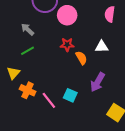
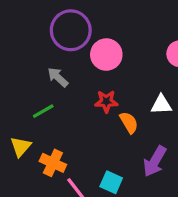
gray arrow: (28, 29) -> (58, 77), moved
orange cross: (28, 90) -> (53, 163), moved

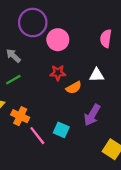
gray arrow: (58, 77) -> (13, 56), moved
orange semicircle: (129, 122) -> (74, 88), turned 91

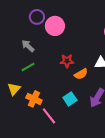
purple circle: (33, 23) -> (37, 17), moved, size x0.6
pink circle: (58, 40) -> (55, 26), moved
cyan square: (61, 130) -> (70, 99), moved, turned 32

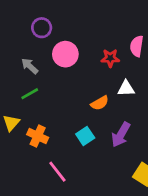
pink circle: (55, 26) -> (65, 54), moved
red star: (67, 61) -> (110, 58), moved
pink line: (49, 116) -> (57, 172), moved

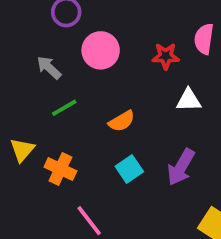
green line: (30, 94) -> (64, 108), moved
orange semicircle: (100, 103) -> (122, 121), moved

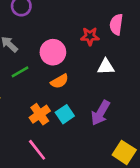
pink circle: (101, 50) -> (53, 52), moved
orange cross: (60, 169) -> (40, 114), moved, turned 30

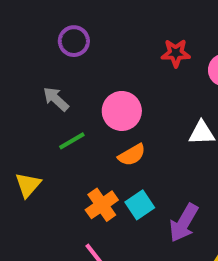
red star: (90, 36) -> (176, 53), moved
purple arrow: (100, 113) -> (184, 223), moved

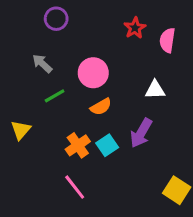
red star: (176, 53) -> (135, 28), turned -30
purple arrow: (184, 223) -> (141, 133), moved

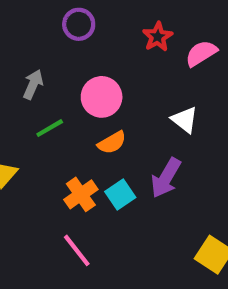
purple circle: (56, 19) -> (79, 24), moved
pink semicircle: (167, 40) -> (201, 53), turned 50
gray arrow: (42, 63) -> (33, 84), turned 70
white triangle: (155, 90) -> (185, 120), turned 40

